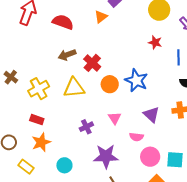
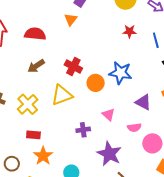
brown arrow: (67, 55) -> (36, 66), moved
purple cross: (86, 127) -> (83, 130), turned 32
purple star: (106, 156) -> (109, 154), turned -30

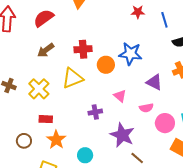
red semicircle: (35, 34) -> (44, 18), turned -40
red cross: (73, 66) -> (83, 49), turned -30
brown circle: (12, 164) -> (24, 141), moved

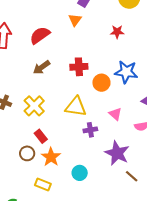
red star: (138, 12) -> (117, 32), moved
yellow triangle: (73, 78) -> (76, 107), moved, turned 30
red rectangle: (46, 119) -> (41, 136), turned 48
brown circle: (24, 141) -> (27, 153), moved

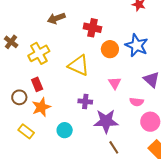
purple cross: (90, 130) -> (85, 102), moved
purple star: (117, 153) -> (106, 121), turned 30

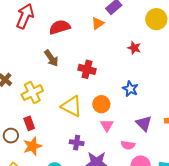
brown arrow: (56, 18) -> (51, 58), turned -108
blue star: (137, 45) -> (130, 89), size x0.7
orange circle: (110, 49) -> (101, 104), moved

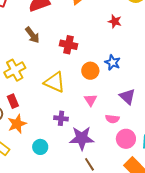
orange circle: (101, 104) -> (90, 71), moved

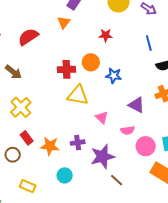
brown arrow: (32, 35) -> (13, 72), moved
orange circle: (90, 71) -> (91, 62), moved
yellow triangle: (55, 82) -> (78, 95), moved
orange star: (17, 124) -> (50, 146), moved, turned -30

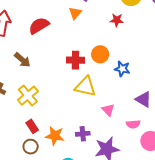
red star: (106, 35) -> (117, 20), moved
brown circle: (13, 155) -> (31, 147), moved

